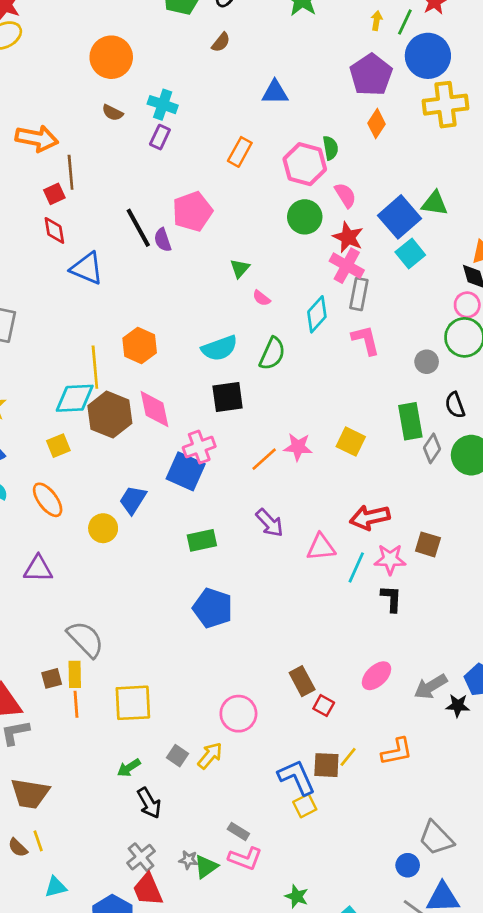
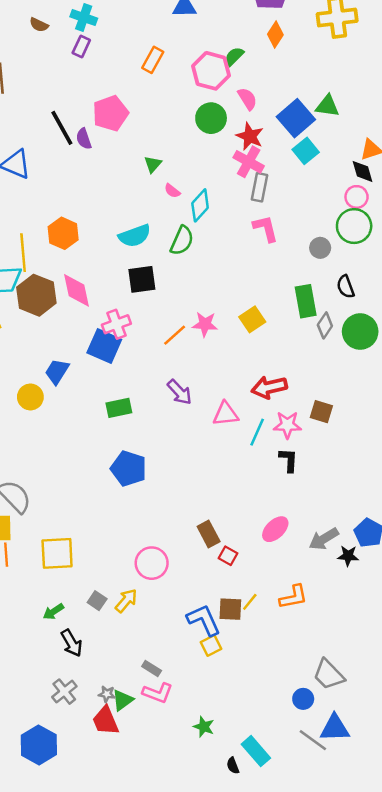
green semicircle: (330, 148) -> (234, 56), turned -125
cyan diamond: (317, 314) -> (200, 205), moved
yellow square: (351, 442) -> (252, 319), turned 30
red trapezoid: (148, 890) -> (106, 721), moved

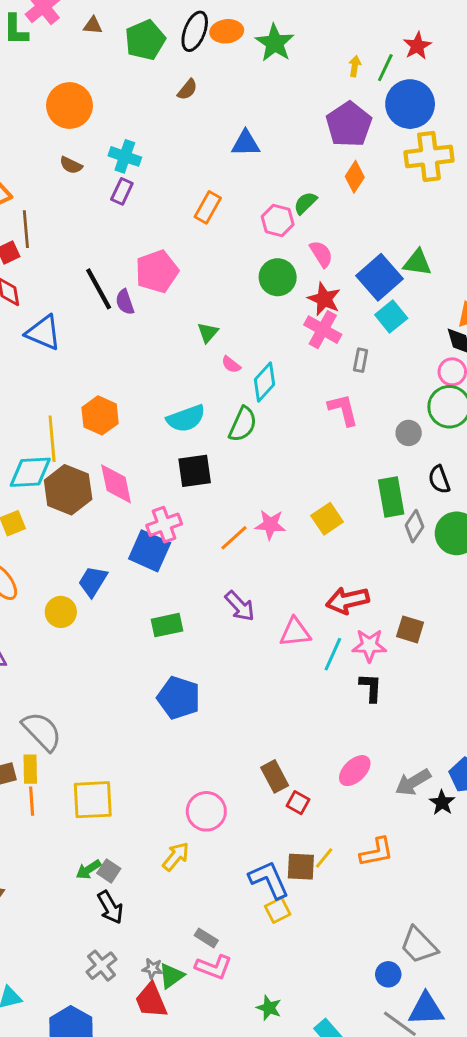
pink hexagon: (211, 71) -> (278, 220), size x0.7
gray rectangle: (260, 187) -> (361, 360), moved, size x0.7
black star: (348, 556) -> (442, 803), turned 30
gray square: (97, 601) -> (109, 871), moved

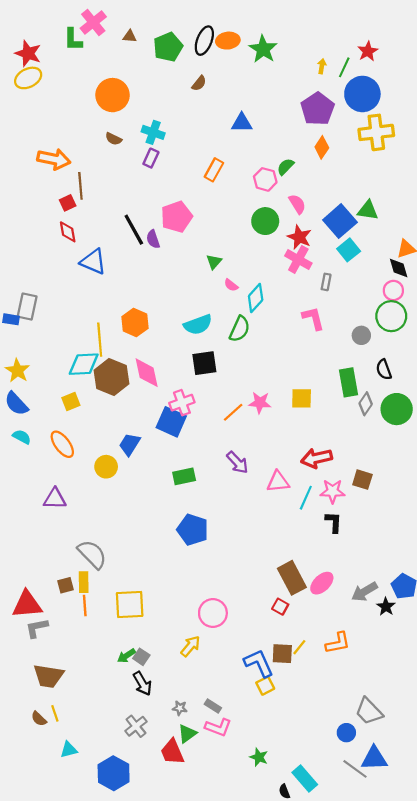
yellow square: (327, 519) -> (302, 398), turned 35
brown rectangle: (275, 776) -> (292, 578), moved, size x1.4
gray star: (152, 968) -> (180, 708), moved

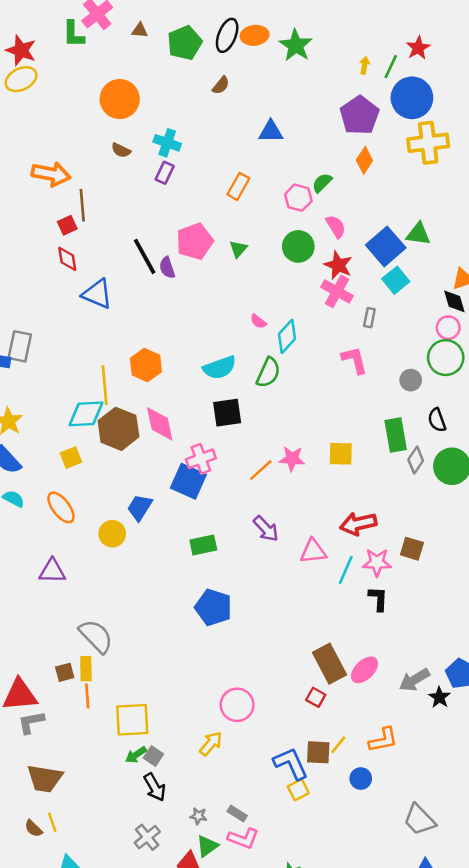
green triangle: (214, 262) -> (238, 249), moved
yellow square: (130, 604) -> (132, 720), moved
blue circle: (346, 733) -> (361, 779), moved

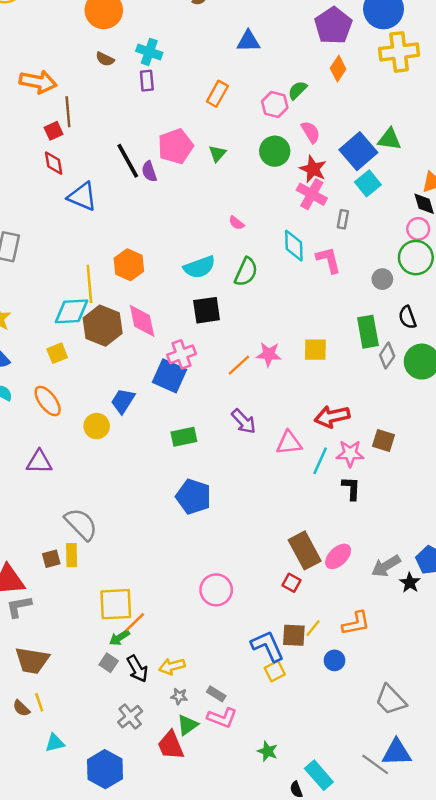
purple rectangle: (165, 173) -> (147, 81), turned -30
cyan diamond: (287, 336) -> (294, 246), moved, turned -44
orange line: (87, 696) -> (135, 622), moved, turned 50
yellow arrow: (211, 744) -> (172, 666), moved, turned -145
gray square: (153, 756) -> (109, 663), moved

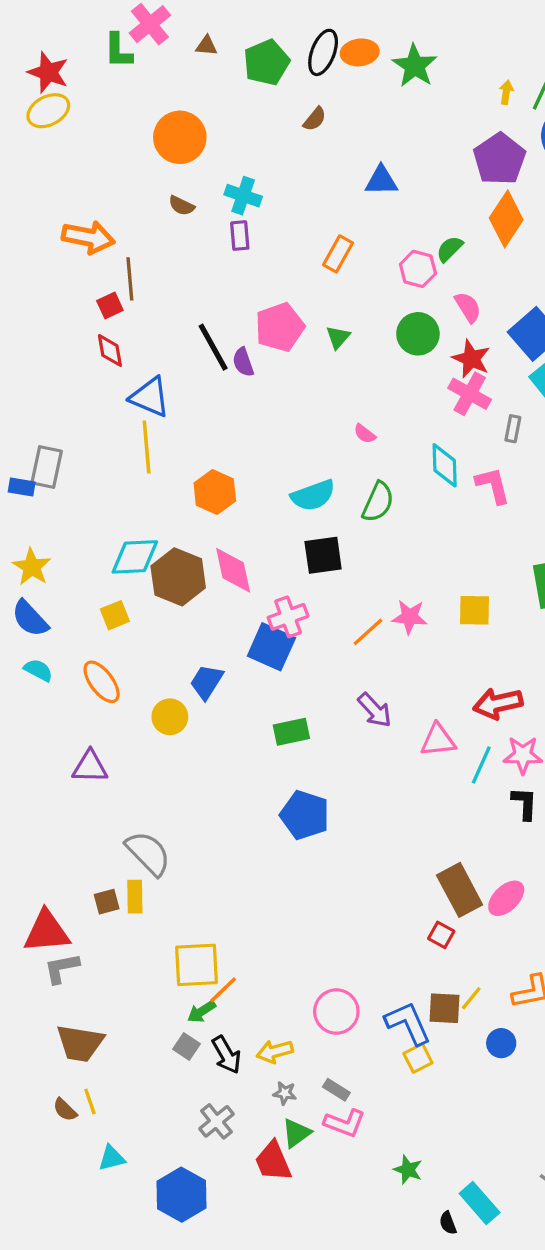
orange diamond: (338, 69) -> (506, 219), size x1.5
yellow line: (89, 284) -> (147, 447), moved
pink circle: (216, 590) -> (336, 1012), moved

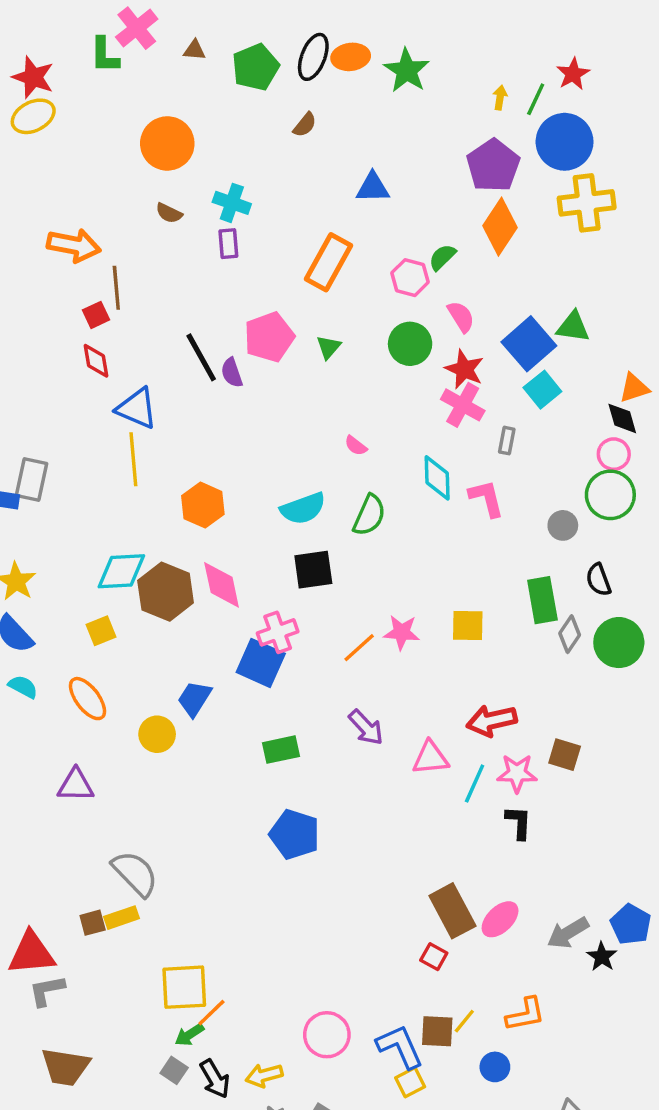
orange rectangle: (338, 254) -> (329, 262), size x1.5
yellow rectangle: (135, 897) -> (121, 918), turned 72

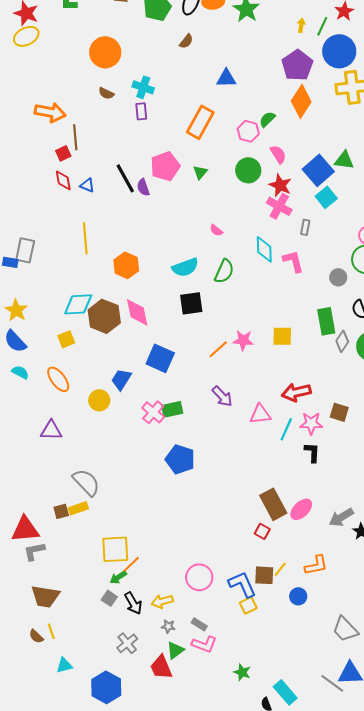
blue triangle: (137, 408) -> (87, 185), moved, size x0.6
pink cross: (278, 632) -> (153, 412), moved, turned -30

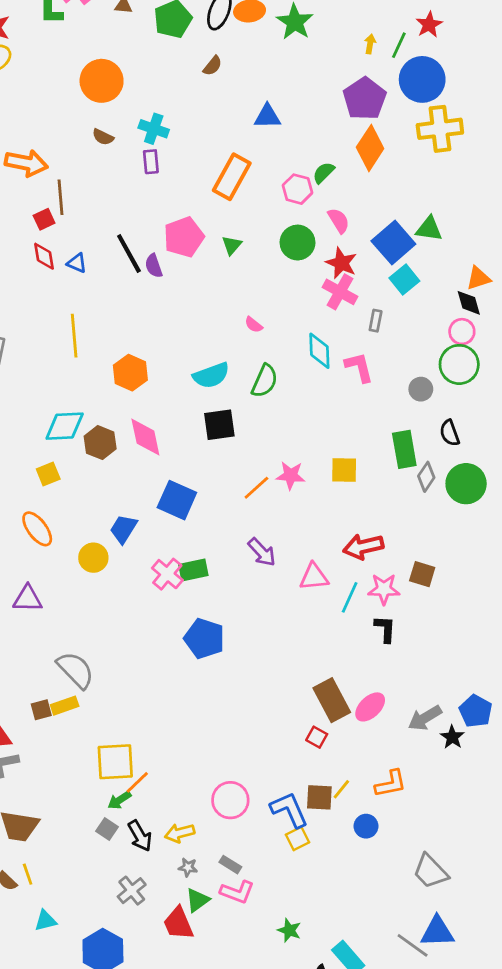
brown hexagon: (104, 316) -> (100, 443), size x0.7

